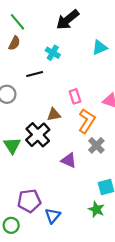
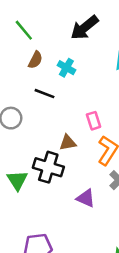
brown semicircle: (14, 43) -> (35, 60), moved
black line: (35, 74) -> (44, 94), turned 35
black cross: (38, 135) -> (48, 167), turned -30

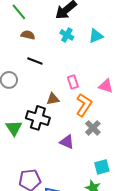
brown semicircle: (35, 60) -> (28, 35), turned -104
cyan cross: (66, 68) -> (67, 35), moved

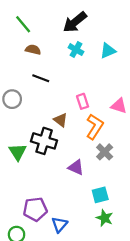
brown triangle: (53, 99) -> (61, 120), turned 48
cyan square: (102, 167) -> (100, 195), moved

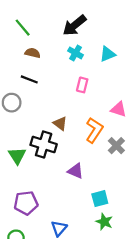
black line: (41, 78) -> (29, 79), moved
pink rectangle: (83, 101) -> (82, 85), moved, turned 32
gray cross: (105, 152) -> (116, 146), moved
purple pentagon: (35, 209) -> (26, 203), moved

